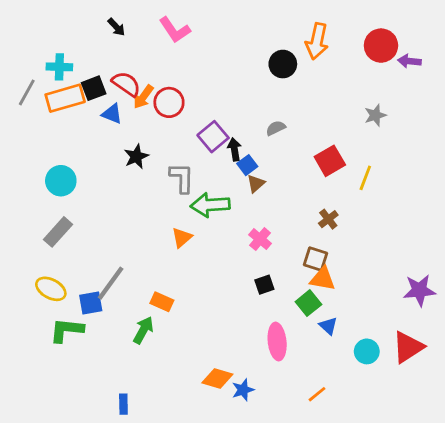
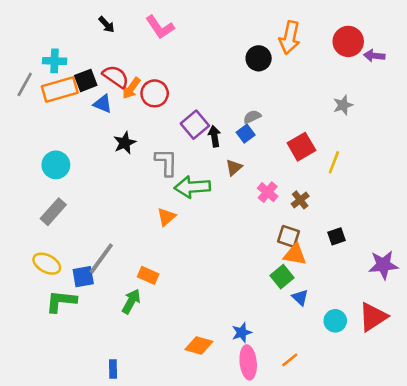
blue square: (247, 165) -> (246, 134), moved
pink cross: (260, 239) -> (268, 192), moved
black square: (264, 285) -> (337, 236), moved
pink ellipse: (277, 341) -> (248, 362), moved
blue star: (243, 390) -> (242, 333), moved

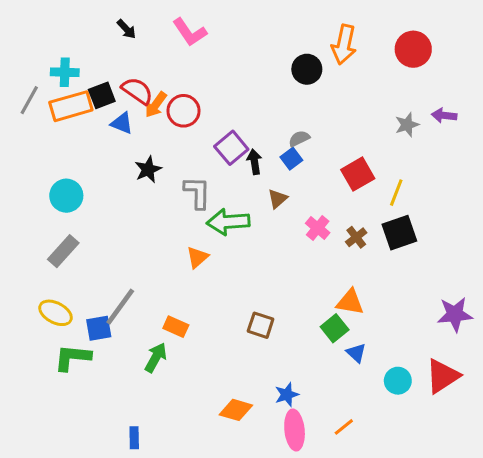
purple arrow: (374, 56) -> (444, 115), moved
brown square: (288, 236) -> (261, 325), moved
black square: (337, 236) -> (399, 233), moved, size x1.6

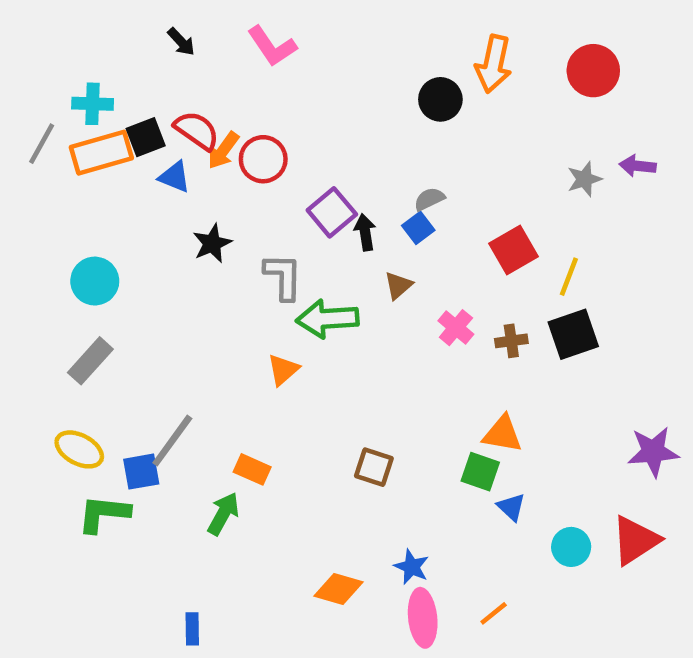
brown cross: (356, 237) -> (511, 341), turned 30
green square: (335, 328) -> (480, 472), turned -32
blue star: (287, 395) -> (412, 567), turned -30

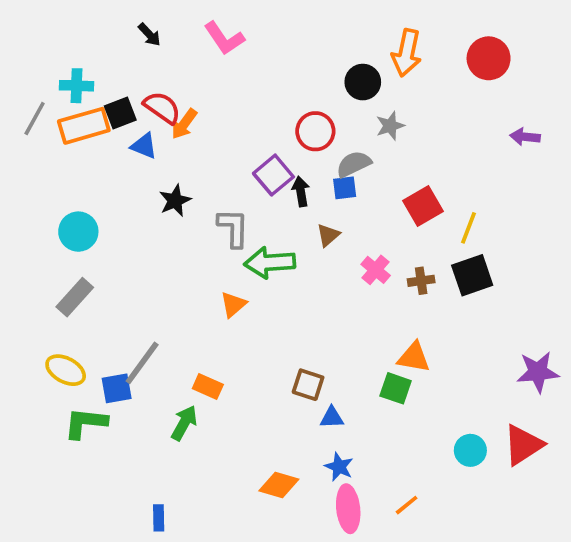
red circle: (263, 159) -> (315, 131), moved
gray star: (584, 179) -> (390, 126), moved
gray semicircle: (429, 199) -> (354, 164), size x1.4
blue square: (418, 228) -> (345, 188), turned 30
blue triangle: (511, 507) -> (332, 418), moved, turned -45

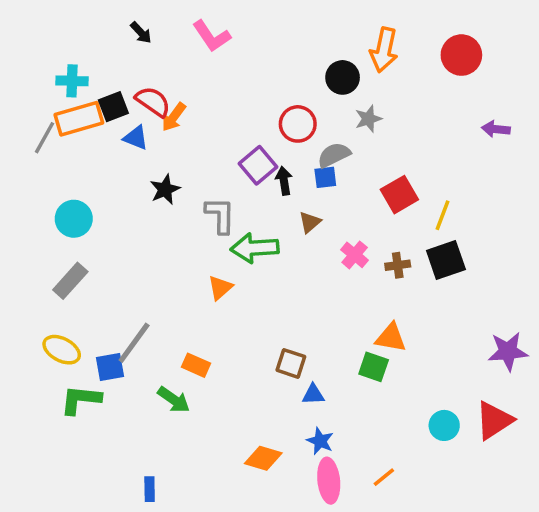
gray line: (35, 118) -> (44, 138), moved
green arrow: (184, 423) -> (174, 400), turned 96

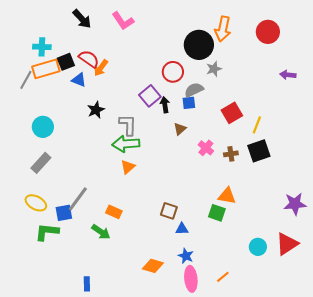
black arrow: (141, 33) -> (82, 19), size x1.5
black circle: (343, 77) -> (199, 45), size x1.5
green arrow: (255, 248) -> (126, 144), moved

